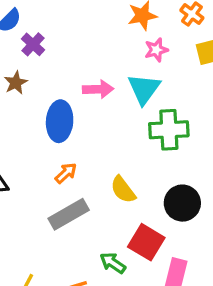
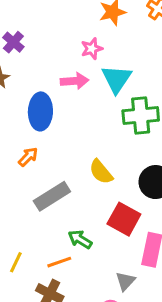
pink star: (156, 50) -> (92, 49), moved
orange arrow: (66, 173) -> (28, 157), moved
green arrow: (113, 263) -> (80, 239), moved

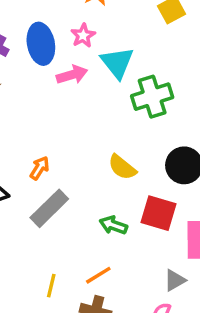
blue ellipse: (40, 111) -> (41, 44), moved
gray rectangle: (52, 196) -> (49, 208), moved
green arrow: (80, 239) -> (113, 225), moved
gray triangle: (125, 281) -> (175, 280), turned 30

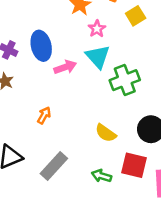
pink star: (83, 36) -> (97, 29), moved
orange arrow: (40, 168) -> (44, 115), moved

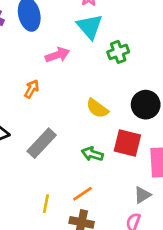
pink arrow: (65, 67) -> (57, 55), moved
green cross: (125, 80) -> (118, 52), size x0.7

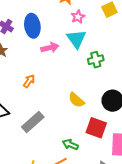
pink arrow: (57, 55) -> (50, 48), moved
green arrow: (92, 154) -> (70, 145), moved

